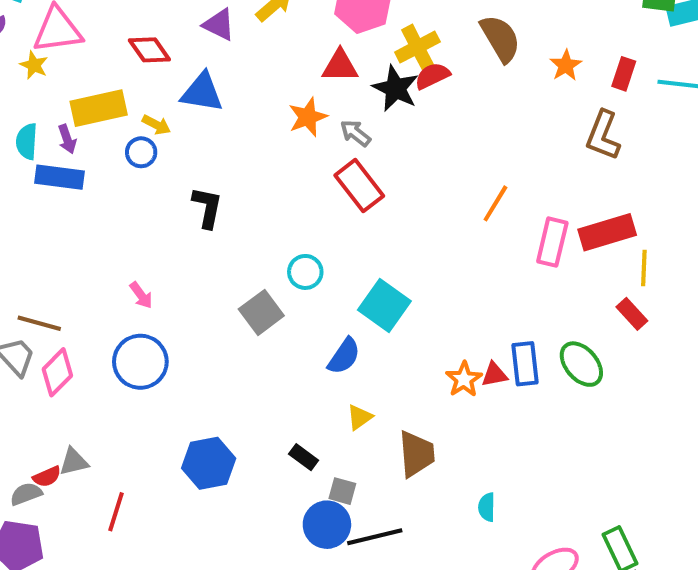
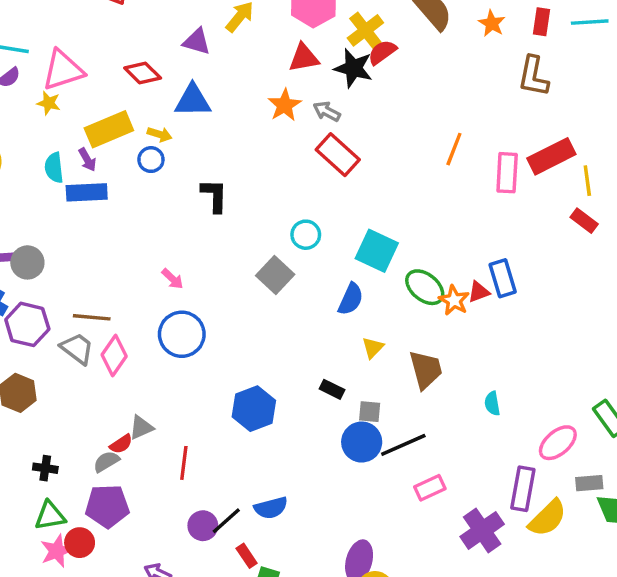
green ellipse: (581, 364) -> (425, 287), moved

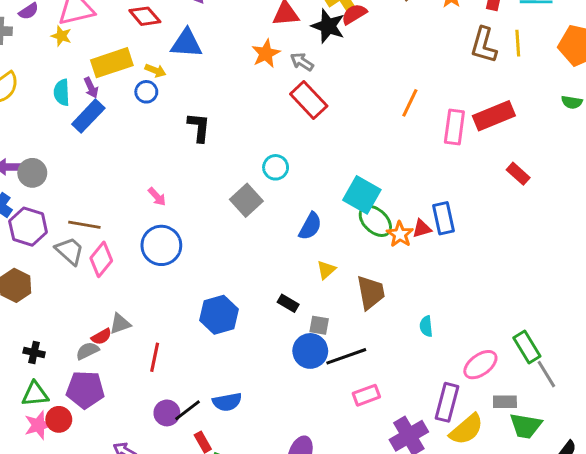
yellow line: (587, 181) -> (518, 43), moved
blue rectangle: (87, 192) -> (88, 116), turned -48
cyan square: (377, 251) -> (362, 195), moved

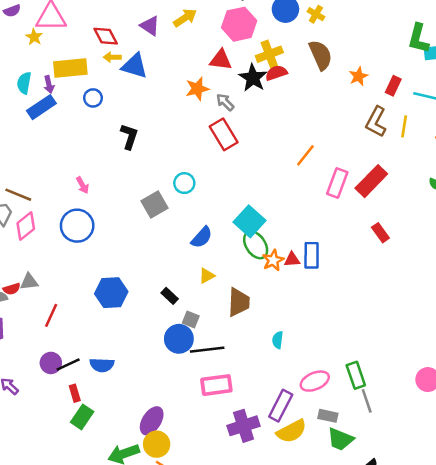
yellow arrow: (155, 70) -> (112, 57), moved, turned 147
red rectangle: (494, 116) -> (371, 181), turned -36
pink rectangle: (366, 395) -> (216, 385), size x1.4

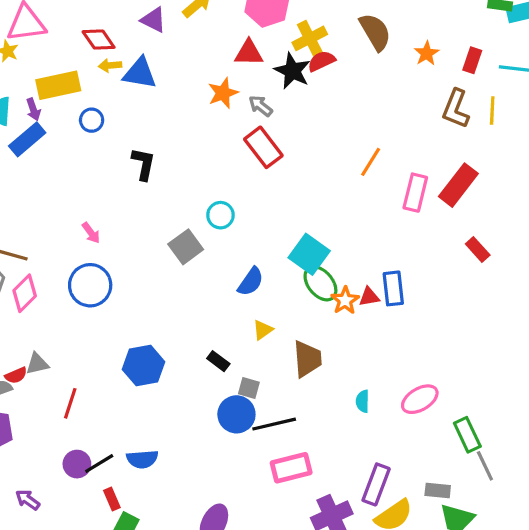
pink ellipse: (315, 381) -> (420, 399), moved

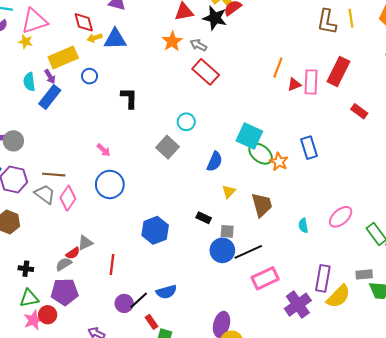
red diamond: (99, 39) -> (84, 22), turned 30
red triangle: (369, 297) -> (294, 84), moved

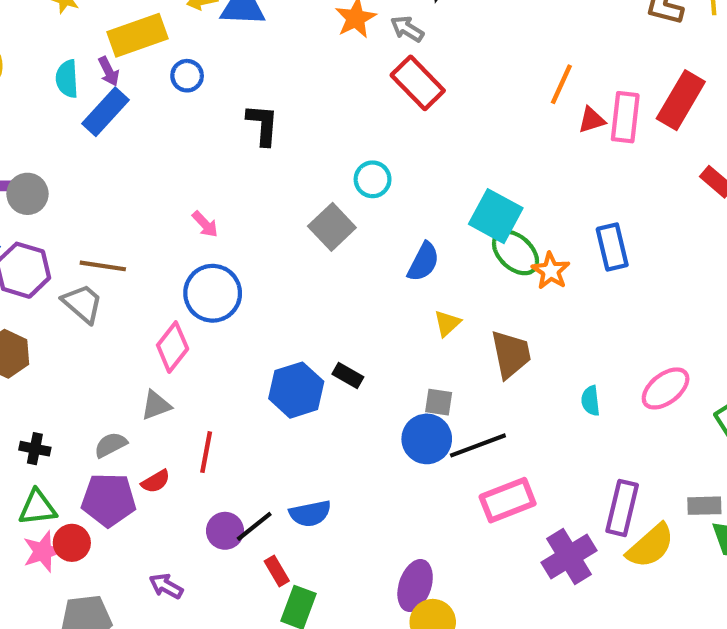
pink diamond: (68, 198) -> (173, 347), moved
black rectangle: (204, 218) -> (348, 375), moved
red semicircle: (73, 253) -> (156, 481), moved

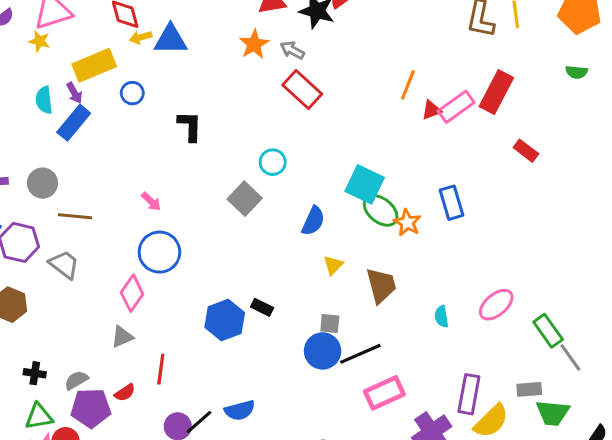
pink rectangle: (625, 117) -> (456, 107), turned 51
gray circle: (27, 194) -> (43, 183), moved
brown line: (103, 266) -> (75, 216), moved
gray semicircle: (111, 445) -> (76, 380), moved

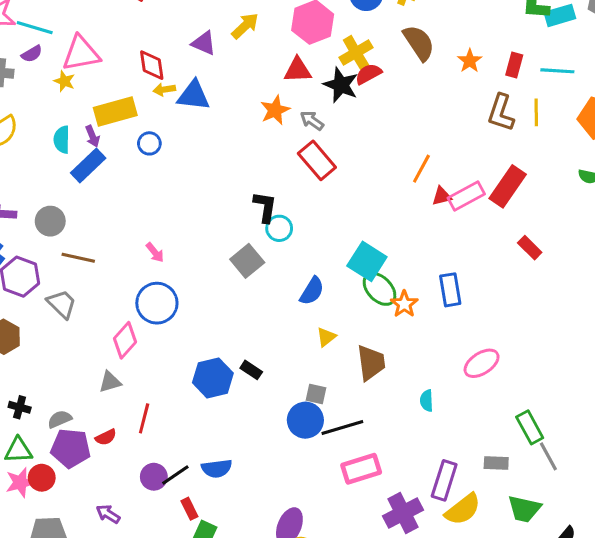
black L-shape: (190, 126) -> (265, 207), moved
pink ellipse: (496, 305) -> (482, 363), moved
gray rectangle: (529, 389) -> (496, 463), moved

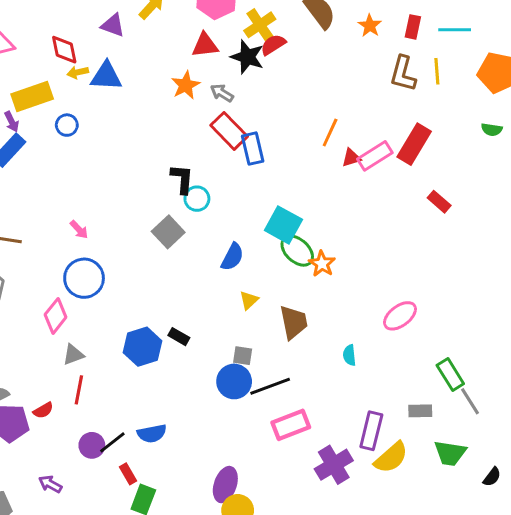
blue rectangle: (450, 290) -> (253, 149), moved
gray triangle: (110, 382) -> (73, 355), moved

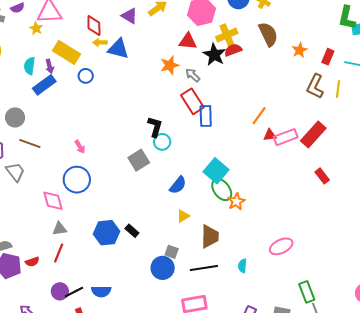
yellow rectangle: (32, 96) -> (66, 52), turned 40
pink diamond: (56, 316) -> (53, 201), turned -65
black line: (270, 386) -> (204, 268), moved

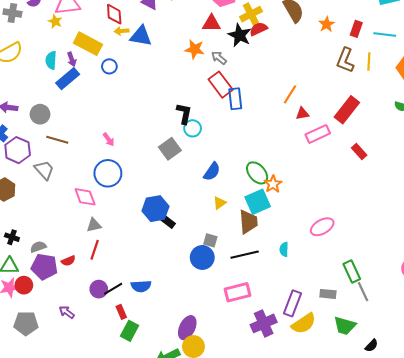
orange star: (170, 65) -> (195, 49), turned 30
pink rectangle: (286, 137) -> (318, 134), moved
cyan square: (216, 171) -> (258, 202), moved, turned 30
blue hexagon: (106, 233) -> (155, 209), moved

